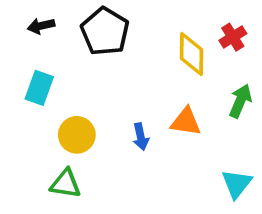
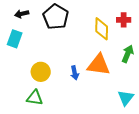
red cross: (233, 37) -> (124, 20), turned 32
cyan rectangle: (39, 88) -> (15, 39), moved
orange triangle: (186, 122) -> (99, 65), size x1.4

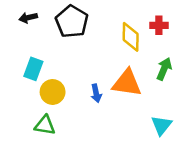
cyan rectangle: (15, 39) -> (33, 69), moved

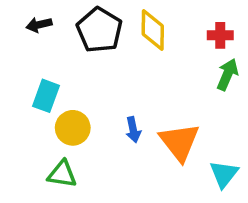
yellow diamond: (131, 37) -> (153, 30), moved
green arrow: (164, 69) -> (227, 74), moved
orange triangle: (127, 83) -> (179, 142), moved, turned 44

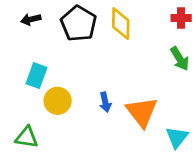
red cross: (220, 35) -> (181, 18), moved
green arrow: (227, 74) -> (180, 59), turned 125
green triangle: (62, 174) -> (27, 137), moved

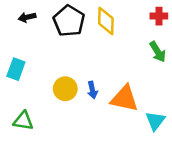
cyan rectangle: (36, 76) -> (16, 69), moved
yellow circle: (58, 101) -> (65, 89), moved
orange triangle: (142, 112) -> (124, 99), turned -40

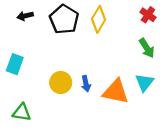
red cross: (159, 16) -> (148, 15), turned 35
yellow diamond: (106, 21) -> (99, 19), turned 30
cyan triangle: (155, 121) -> (144, 83), moved

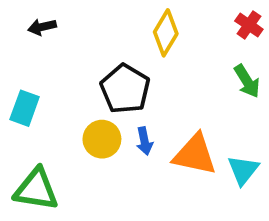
black pentagon: (64, 19) -> (125, 89), moved
cyan triangle: (144, 83) -> (243, 170), moved
green triangle: (22, 112) -> (36, 189), size x1.4

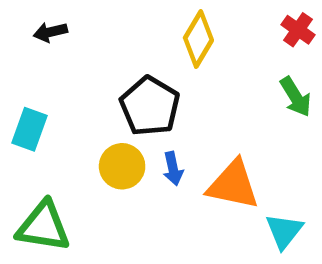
cyan triangle: (243, 170) -> (284, 231), moved

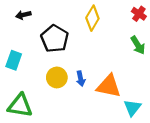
black pentagon: (150, 106) -> (55, 39), moved

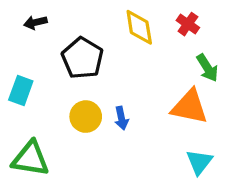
red cross: (139, 14) -> (188, 24), moved
yellow diamond: (92, 18) -> (139, 27), turned -40
orange triangle: (109, 86) -> (190, 107), moved

